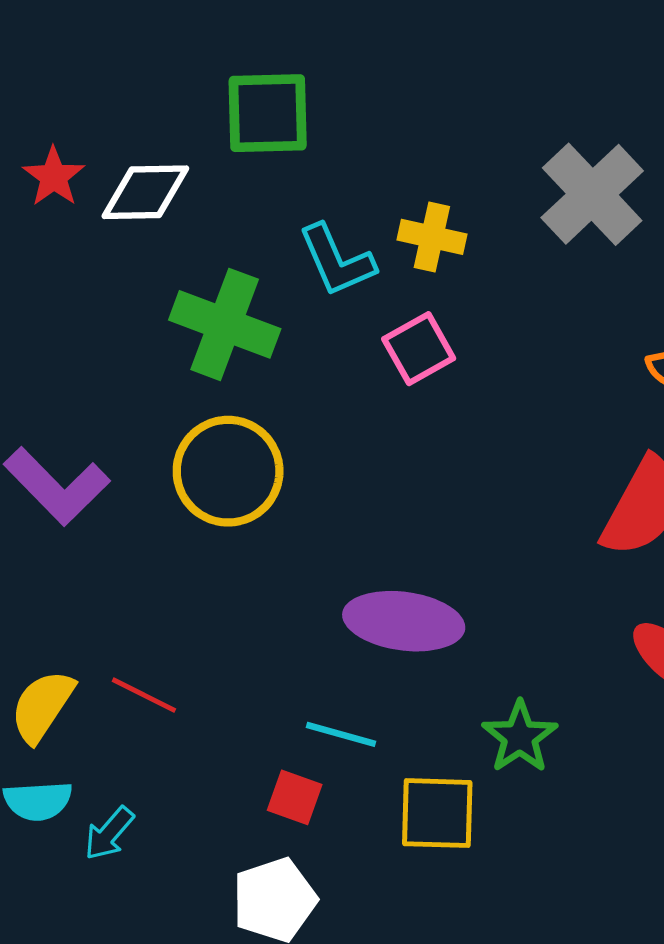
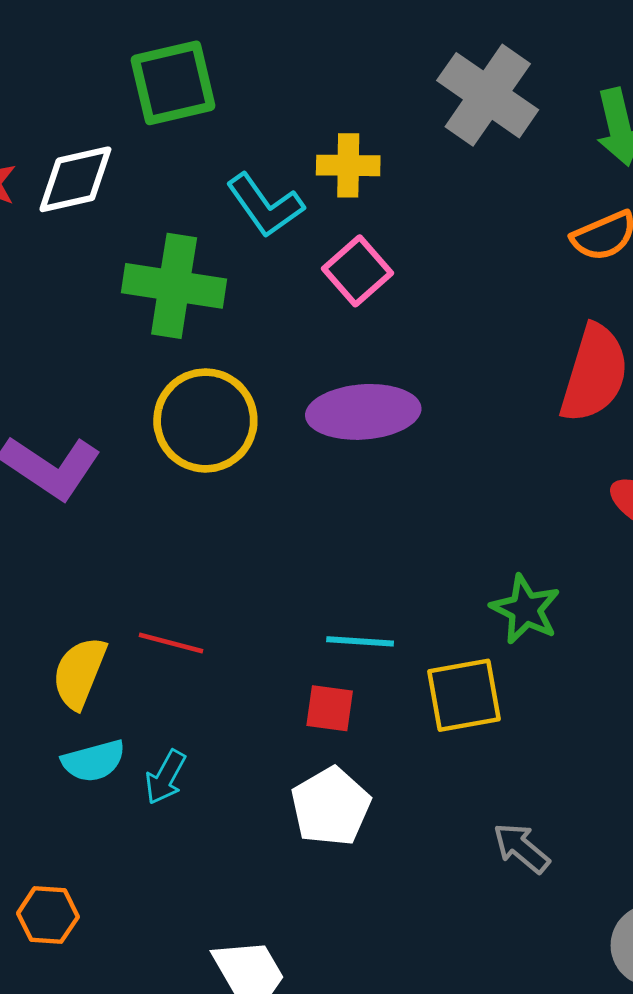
purple ellipse: (404, 621) -> (363, 412), moved

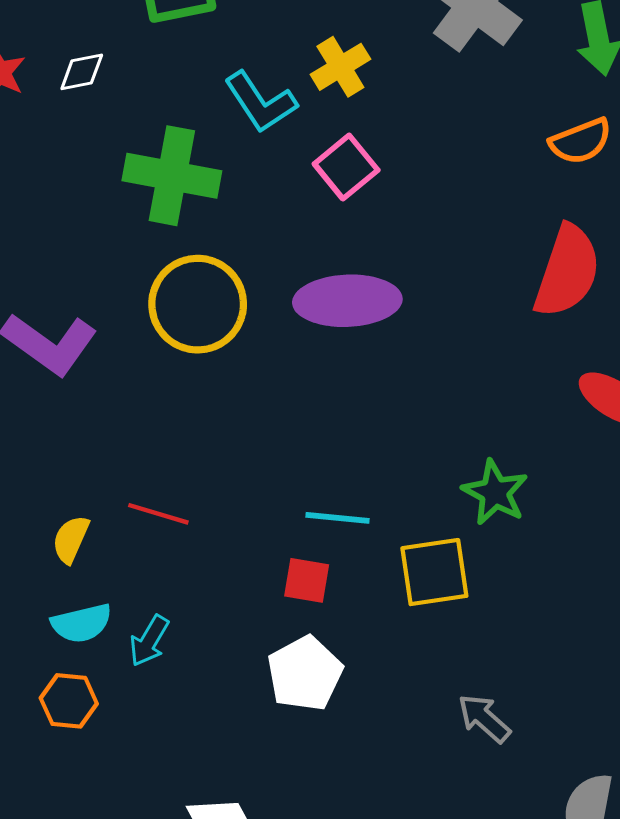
yellow cross: (348, 165) -> (340, 67), turned -34
white diamond: (75, 179) -> (82, 72), size x0.6
yellow semicircle: (79, 673) -> (71, 539), size x0.7
orange hexagon: (48, 915) -> (69, 701), moved

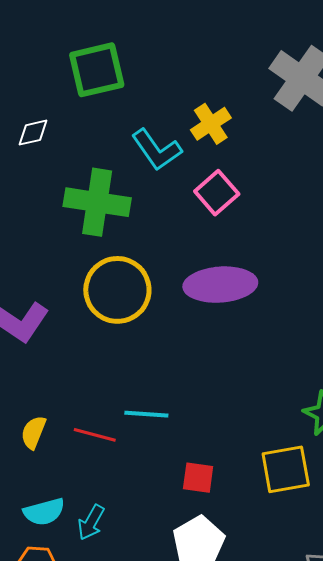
cyan line: (338, 518) -> (146, 414), moved
yellow semicircle: (71, 539) -> (33, 432), moved

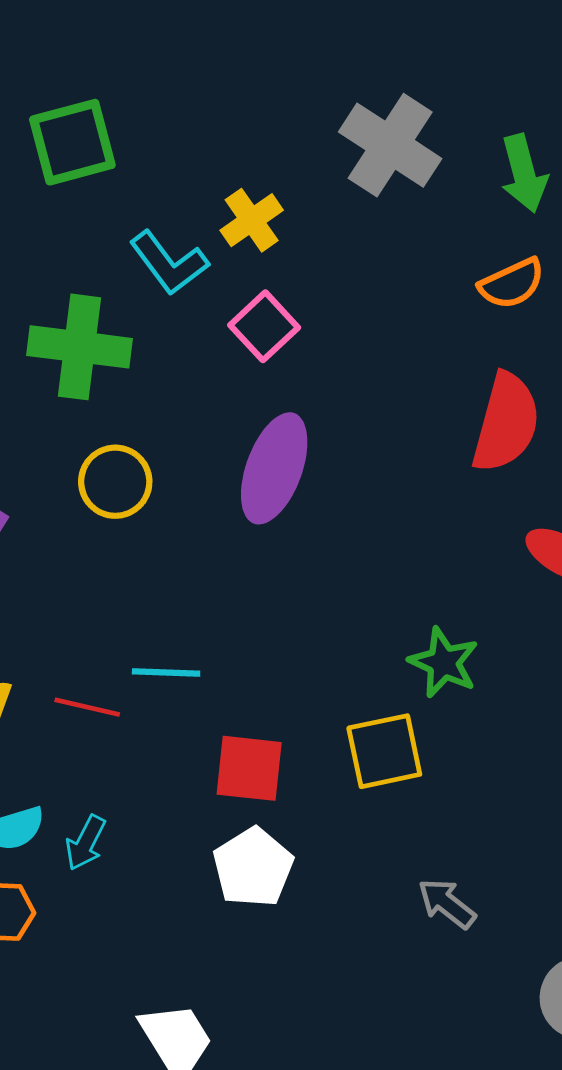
purple ellipse: (220, 285) -> (274, 468), turned -64
yellow circle: (117, 290) -> (115, 482), size x0.7
red square: (198, 478) -> (249, 768), size x1.4

